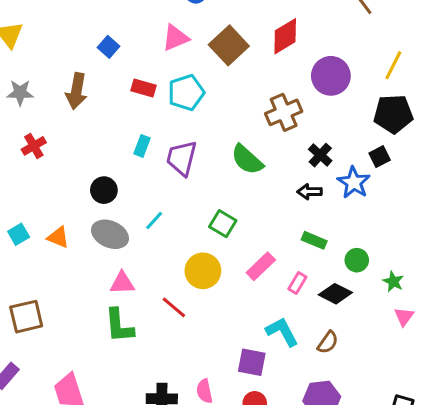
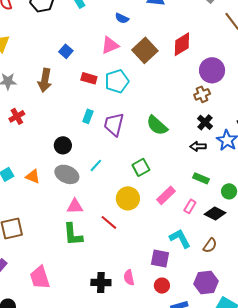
brown cross: (284, 112) -> (202, 94), moved, size x0.7
green square: (223, 224) -> (141, 167), turned 30

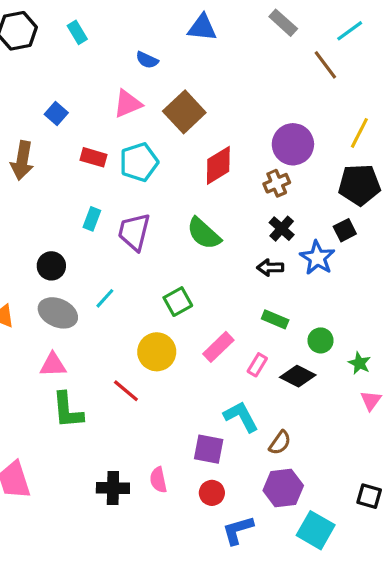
red diamond: (182, 44) -> (218, 165), moved
pink triangle: (75, 206) -> (53, 365), moved
brown semicircle: (210, 245) -> (280, 443), moved

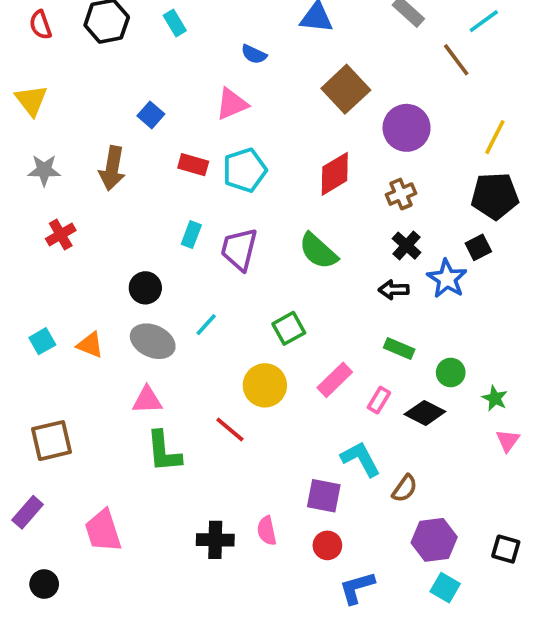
brown square: (184, 112) -> (346, 89), moved
purple circle: (293, 144) -> (407, 128), moved
purple hexagon: (283, 488) -> (434, 540), moved
cyan square: (316, 530) -> (445, 588), size x0.7

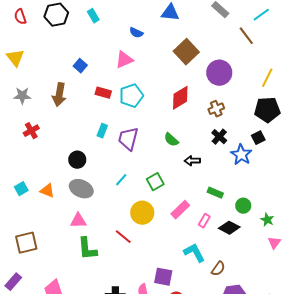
green semicircle: (318, 251) -> (171, 140), size x0.7
black arrow: (394, 290) -> (192, 161), moved
cyan line: (206, 325) -> (121, 180), moved
purple square: (324, 496) -> (163, 277), moved

